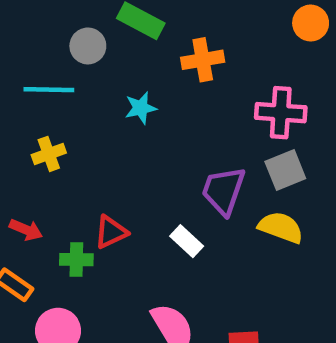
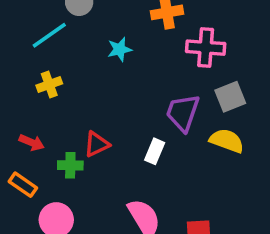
cyan line: (49, 90) -> (49, 35), turned -36
pink cross: (281, 113) -> (206, 48), moved
white rectangle: (187, 241) -> (155, 151), turned 70

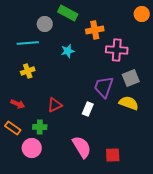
cyan line: (49, 35) -> (28, 43), turned 30
green cross: (70, 165) -> (40, 127), moved

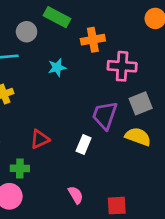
pink semicircle: (82, 147) -> (76, 195), size x0.6

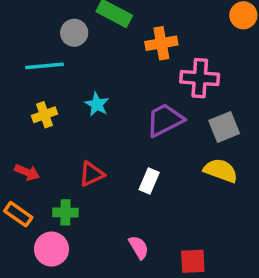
cyan star: (57, 68) -> (97, 104), moved, turned -30
purple trapezoid: (105, 115) -> (165, 120), moved, turned 44

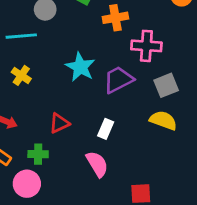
cyan star: (97, 104) -> (80, 67), moved, size x1.5
yellow cross: (45, 115) -> (21, 75), turned -36
pink semicircle: (139, 247) -> (97, 164), moved, size x1.4

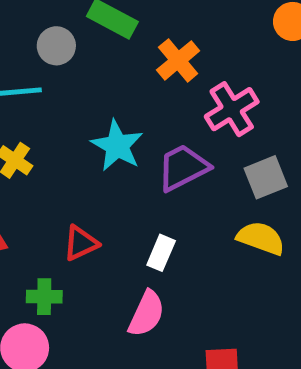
orange cross: (115, 18) -> (178, 60), turned -30
pink cross: (146, 46) -> (232, 109), turned -36
pink semicircle: (97, 164) -> (146, 314), turned 56

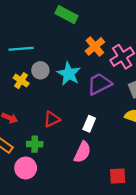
gray circle: (56, 46) -> (40, 70), moved
orange cross: (178, 60) -> (95, 46), moved

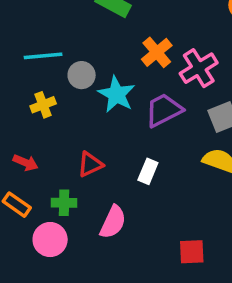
gray circle: (40, 70) -> (82, 75), moved
yellow cross: (21, 81) -> (43, 105), turned 35
pink semicircle: (82, 152) -> (113, 222), moved

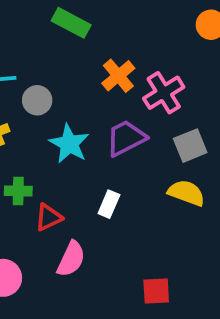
cyan star: (117, 94) -> (69, 144), moved
red triangle: (90, 164) -> (48, 217), moved
green cross: (64, 203) -> (18, 191), moved

